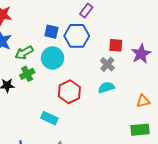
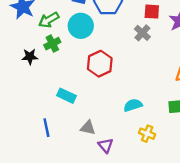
cyan semicircle: (106, 88) -> (133, 105), moved
cyan rectangle: (49, 118) -> (67, 96), moved

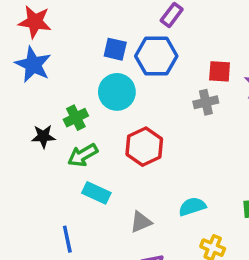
green arrow: (49, 20) -> (83, 155), moved
gray cross: (142, 33) -> (206, 102), turned 35
gray triangle: (88, 128) -> (141, 222), moved, turned -35

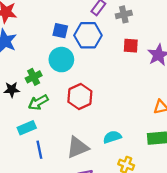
gray cross: (206, 102) -> (124, 14), moved
cyan rectangle: (96, 193) -> (27, 128), moved, turned -48
gray triangle: (141, 222) -> (78, 147), size x1.5
blue line: (67, 239) -> (39, 150), moved

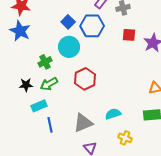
blue square: (60, 31) -> (68, 22), turned 32
black star: (12, 90) -> (26, 85), moved

